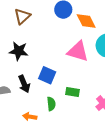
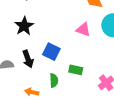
black star: (19, 51) -> (24, 26), turned 30
pink triangle: (78, 51) -> (83, 29), size x0.7

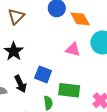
green rectangle: (76, 70) -> (69, 90), size x1.5

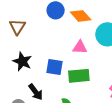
blue square: (43, 74) -> (54, 67), moved
green rectangle: (69, 90) -> (79, 76), moved

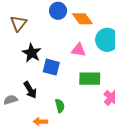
black star: (22, 61) -> (32, 53), moved
green rectangle: (79, 76) -> (90, 79), moved

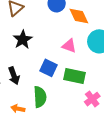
blue square: (51, 67) -> (49, 68), moved
green semicircle: (60, 106) -> (40, 97), size x1.5

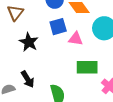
blue square: (49, 68) -> (58, 27), moved, turned -30

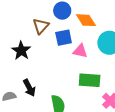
brown triangle: (15, 13) -> (41, 26), moved
black star: (29, 42) -> (21, 51), moved

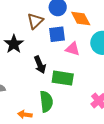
green rectangle: (90, 80) -> (63, 78), moved
black arrow: (29, 88) -> (40, 65), moved

